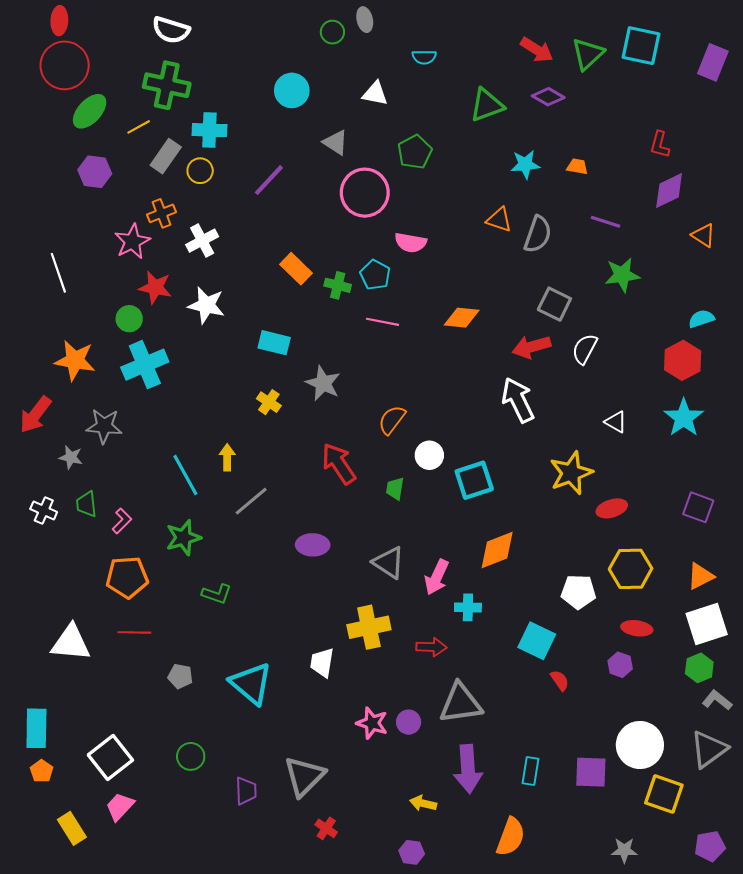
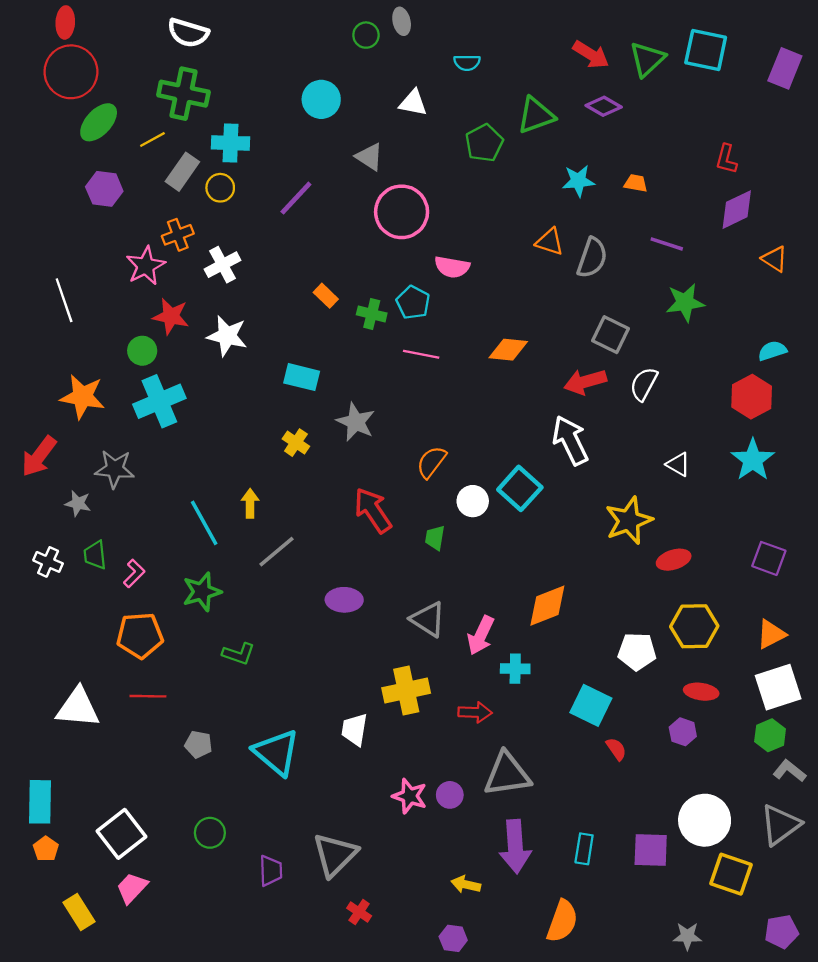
green pentagon: (415, 152) -> (484, 143), moved
orange rectangle: (296, 269) -> (326, 296), size x0.7
cyan square: (474, 480) -> (520, 488), moved, turned -30

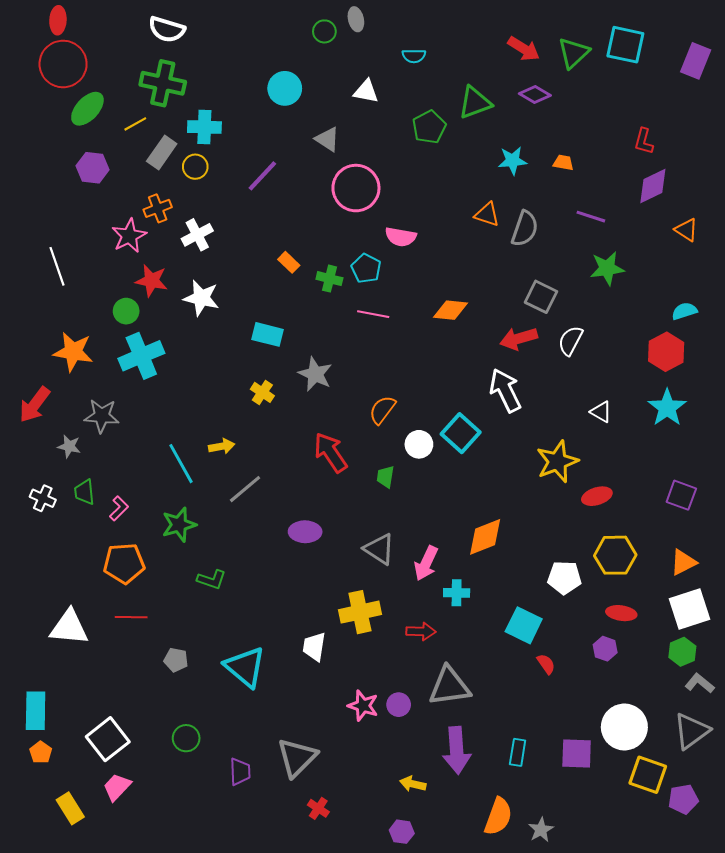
yellow arrow: (250, 503) -> (222, 446), turned 80
purple pentagon: (781, 932) -> (683, 799), moved
gray star: (687, 936) -> (541, 830), moved, turned -30

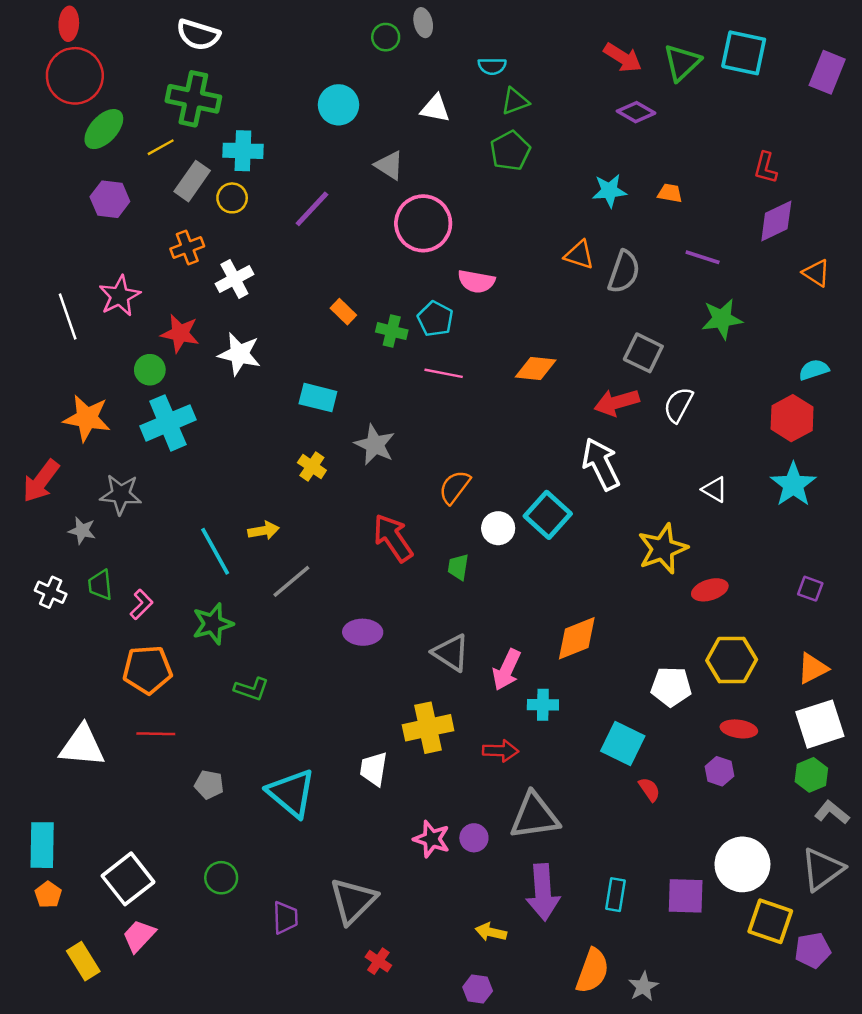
green triangle: (475, 103) -> (515, 101), moved, size x0.7
pink star: (129, 236) -> (120, 296), moved
purple square: (681, 495) -> (810, 589), size x0.7

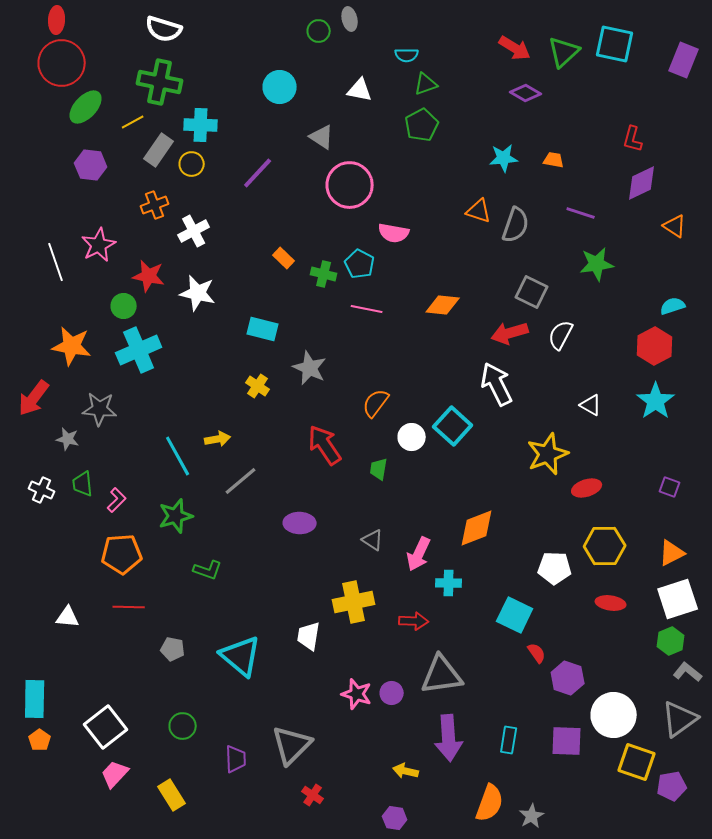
gray triangle: (451, 653) -> (373, 540), size x0.7
white triangle: (82, 746) -> (68, 617), size x0.6
purple hexagon: (719, 771) -> (568, 678), moved, size x1.4
yellow rectangle: (83, 961) -> (172, 795), moved

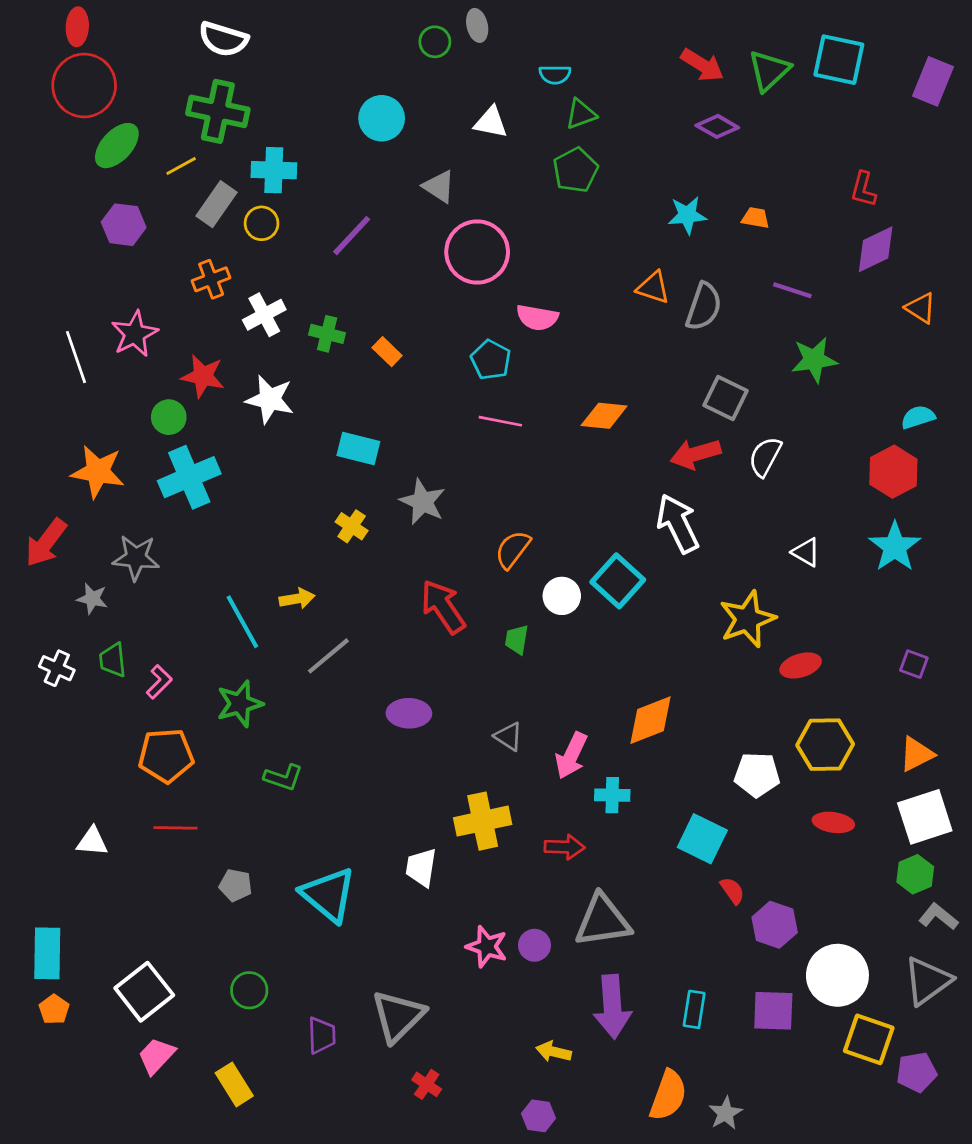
green cross: (324, 274) -> (327, 334), moved

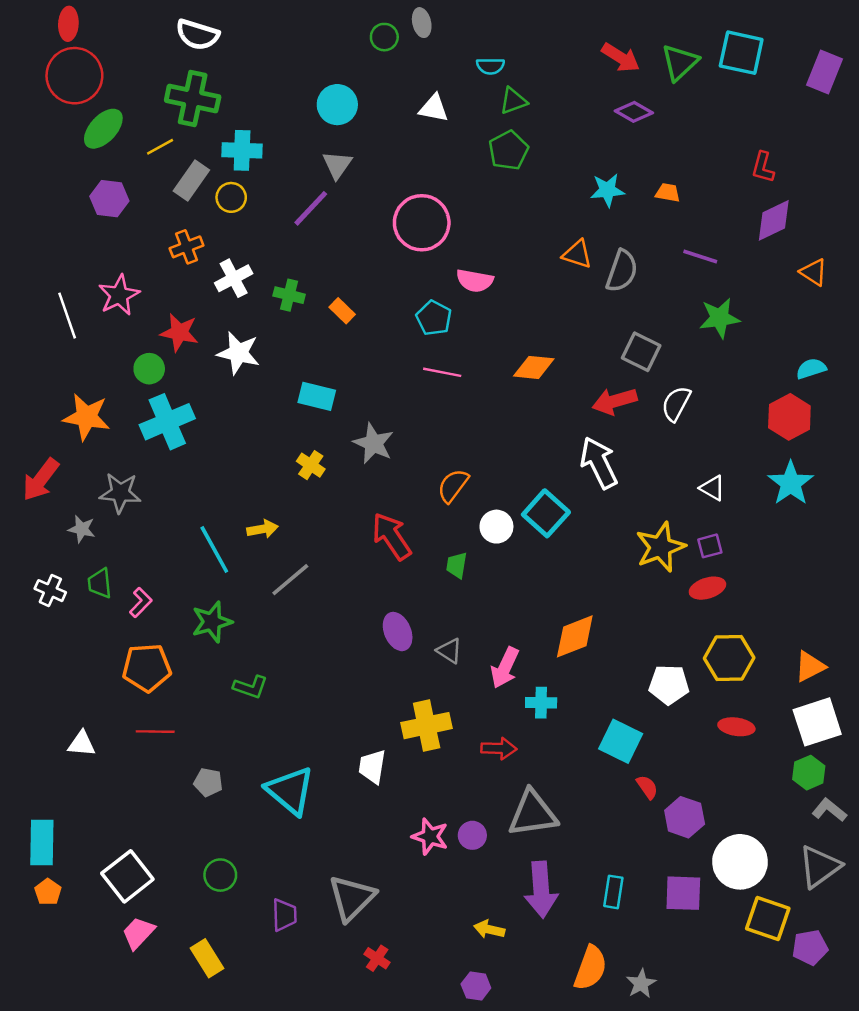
gray triangle: (439, 186) -> (337, 165), moved, turned 32
purple square: (914, 664) -> (710, 546), moved, turned -35
purple ellipse: (409, 713) -> (398, 632), moved, turned 66

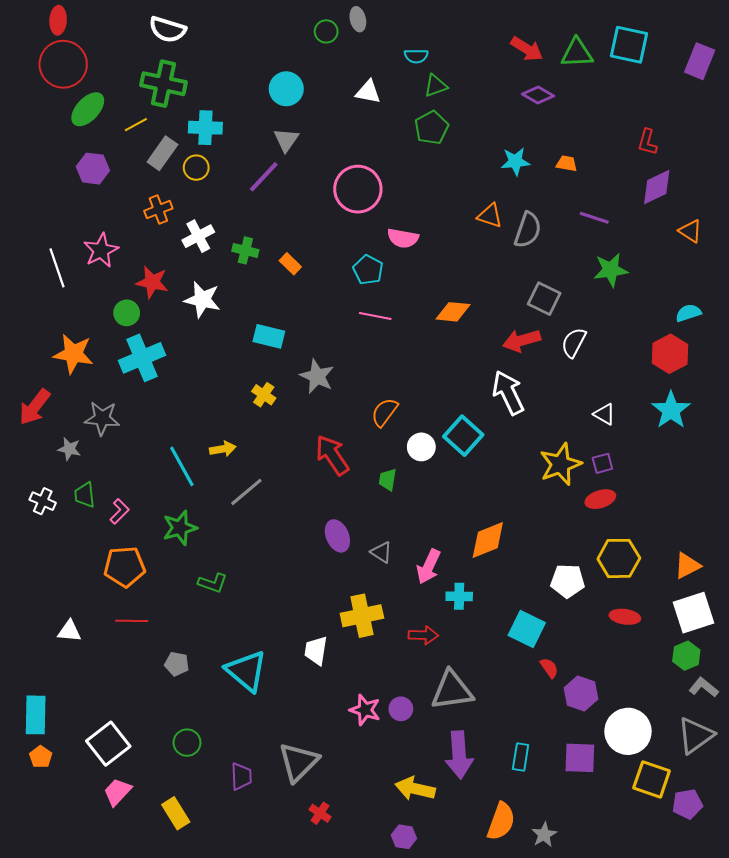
green triangle: (680, 62) -> (577, 53), turned 40
yellow arrow: (489, 929) -> (415, 789), size x1.5

